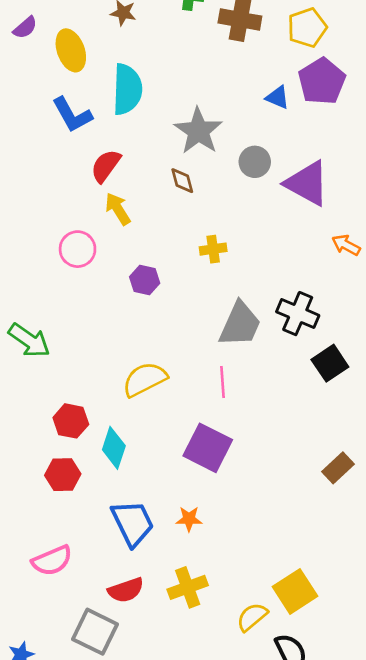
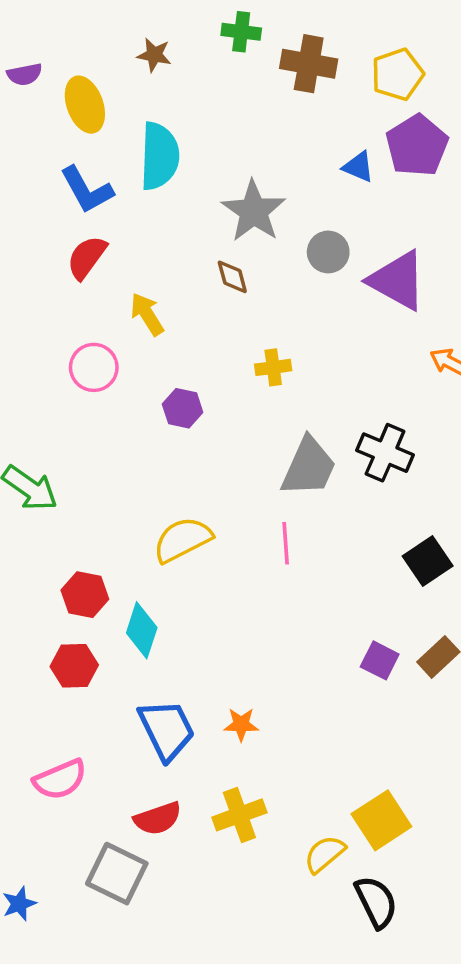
purple semicircle: (25, 28) -> (25, 74), turned 30
red semicircle: (106, 166) -> (87, 257), moved
black square: (330, 363) -> (428, 561), moved
purple square: (208, 448) -> (380, 660), moved, size x0.6

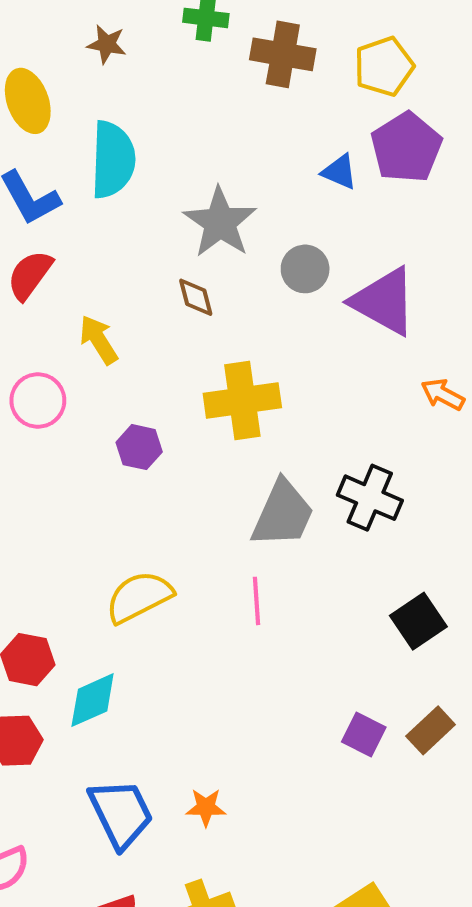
yellow cross: (273, 367) -> (242, 401), size x1.8
cyan diamond: (142, 630) -> (93, 700), turned 48

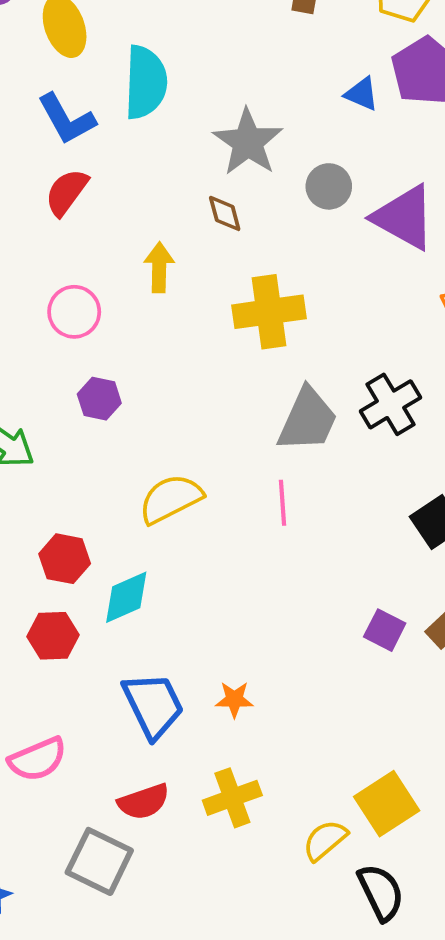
yellow arrow: (99, 340) -> (159, 267), moved, turned 33
purple hexagon: (139, 447) -> (99, 399), moved
black cross: (370, 498) -> (391, 404), turned 36

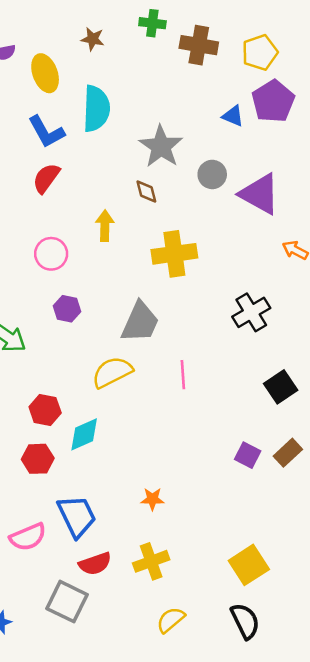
gray trapezoid: (308, 420) -> (140, 322), moved
blue trapezoid: (153, 705) -> (77, 516), moved
yellow semicircle: (325, 840) -> (171, 620), moved

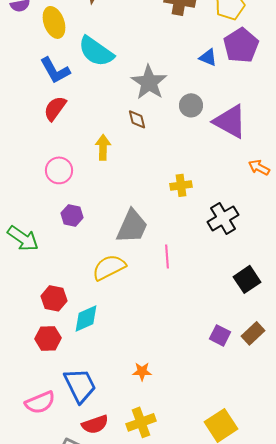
cyan semicircle: (96, 109) -> (96, 51), turned 123
yellow cross: (174, 254) -> (181, 185), moved, size x0.6
pink line: (183, 375) -> (167, 256), moved

